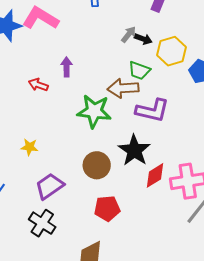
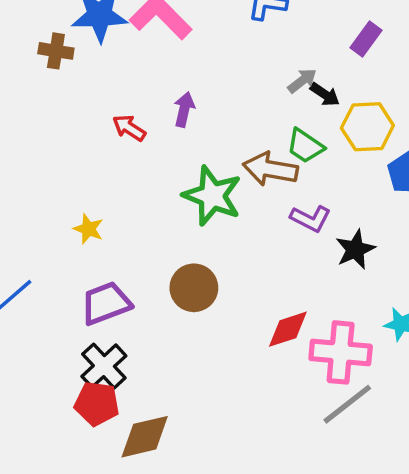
purple L-shape: (152, 110) -> (311, 219), size x0.7
black star: (134, 150) -> (355, 249), moved, size x0.7
red pentagon: (107, 208) -> (97, 404), moved
black cross: (42, 223) -> (104, 366), moved

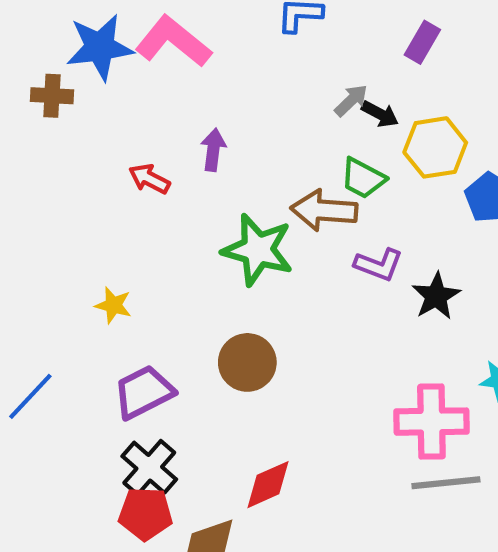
red diamond: (288, 329) -> (268, 485), moved
gray line: (347, 404) -> (446, 483), turned 38

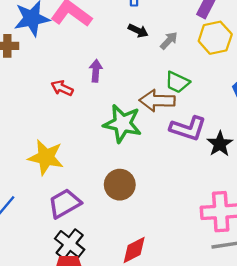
black arrow: (380, 114) -> (138, 31), moved
yellow hexagon: (435, 147) -> (215, 38), moved
purple L-shape: (379, 265) -> (188, 128), size x1.4
yellow star: (113, 305) -> (46, 157), size x1.8

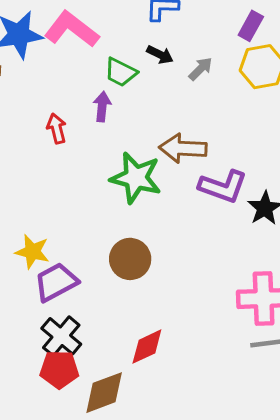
green trapezoid: (177, 82) -> (121, 72), moved
red arrow: (62, 88) -> (57, 129), turned 50
yellow star: (46, 157) -> (32, 252), moved, size x0.7

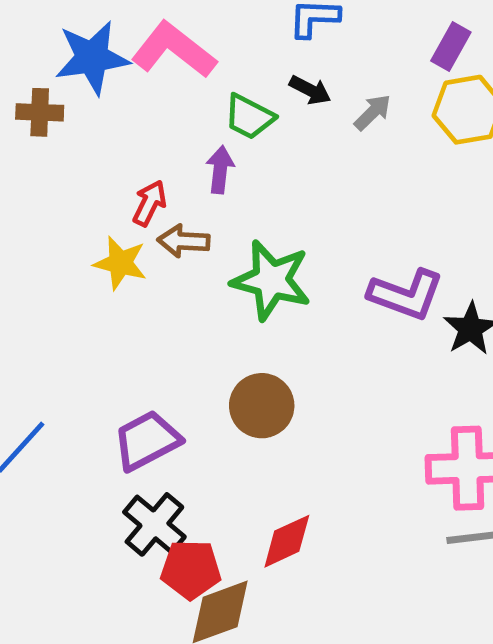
red arrow: (57, 129) -> (150, 203), turned 40
brown arrow: (183, 148) -> (184, 241), moved, size x0.7
yellow star: (32, 252) -> (120, 263), moved
red pentagon: (59, 369) -> (191, 569), moved

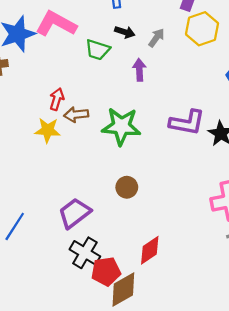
purple arrow: (220, 170) -> (139, 70), moved
brown circle: (262, 406) -> (127, 187), size x0.7

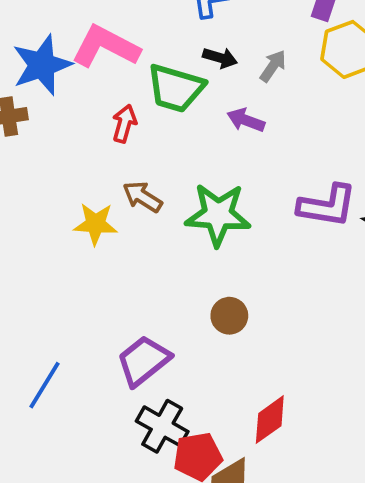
green trapezoid: (98, 50) -> (176, 88), size x1.4
purple arrow: (139, 70) -> (246, 120), turned -65
red arrow: (57, 99) -> (124, 124), moved
brown arrow: (76, 115) -> (142, 197), turned 40

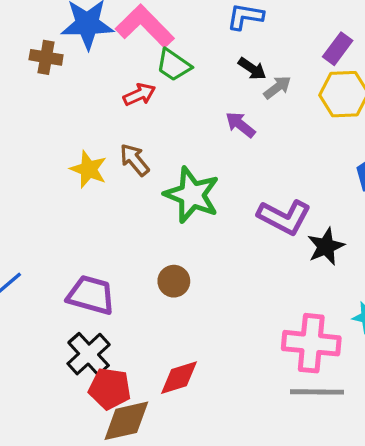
black arrow: (220, 58) -> (252, 69), moved
green trapezoid: (176, 88) -> (174, 65), moved, size x0.7
red arrow: (124, 124) -> (139, 95), turned 32
purple trapezoid: (143, 361) -> (91, 295), turned 36

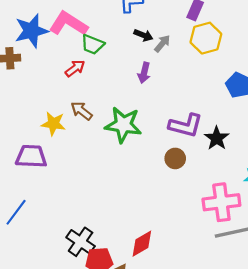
purple arrow: (240, 125) -> (144, 73), turned -102
brown circle: (174, 281) -> (175, 158), moved
purple trapezoid: (91, 295) -> (31, 156), moved

